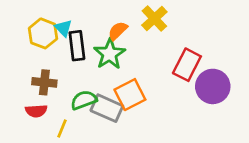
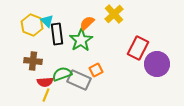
orange square: (130, 95) -> (96, 70), size x0.6
red semicircle: (36, 111) -> (45, 82), moved

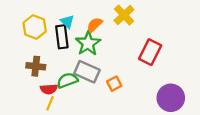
cyan triangle: (47, 21) -> (67, 22), moved
purple circle: (157, 64) -> (171, 98), moved
orange square: (96, 70) -> (114, 84), moved
gray rectangle: (79, 80) -> (87, 72), moved

